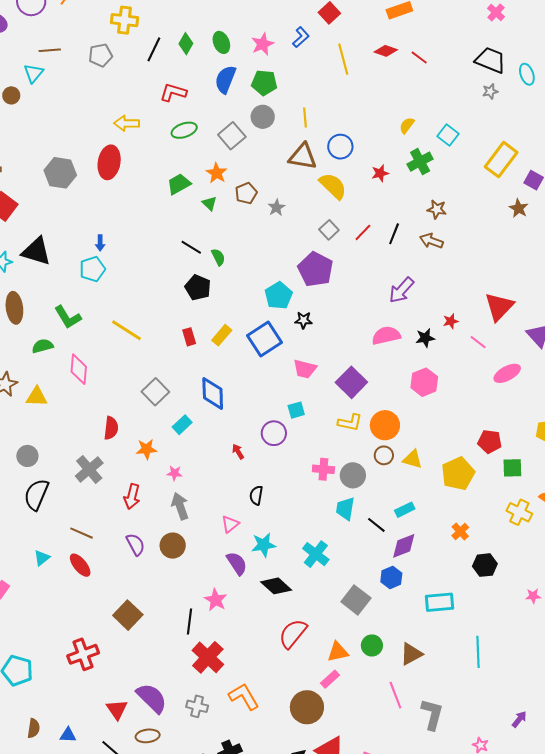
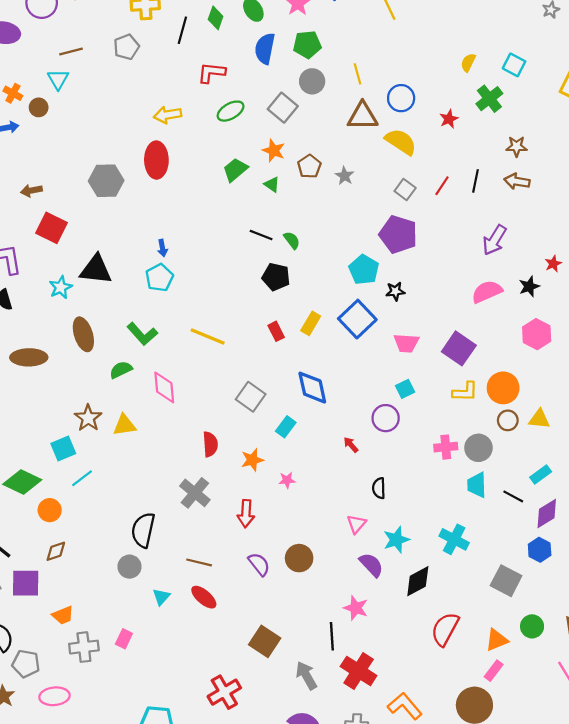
gray circle: (27, 456) -> (129, 567), moved
gray arrow: (180, 506) -> (306, 675), moved
black diamond: (276, 586) -> (418, 581), turned -60

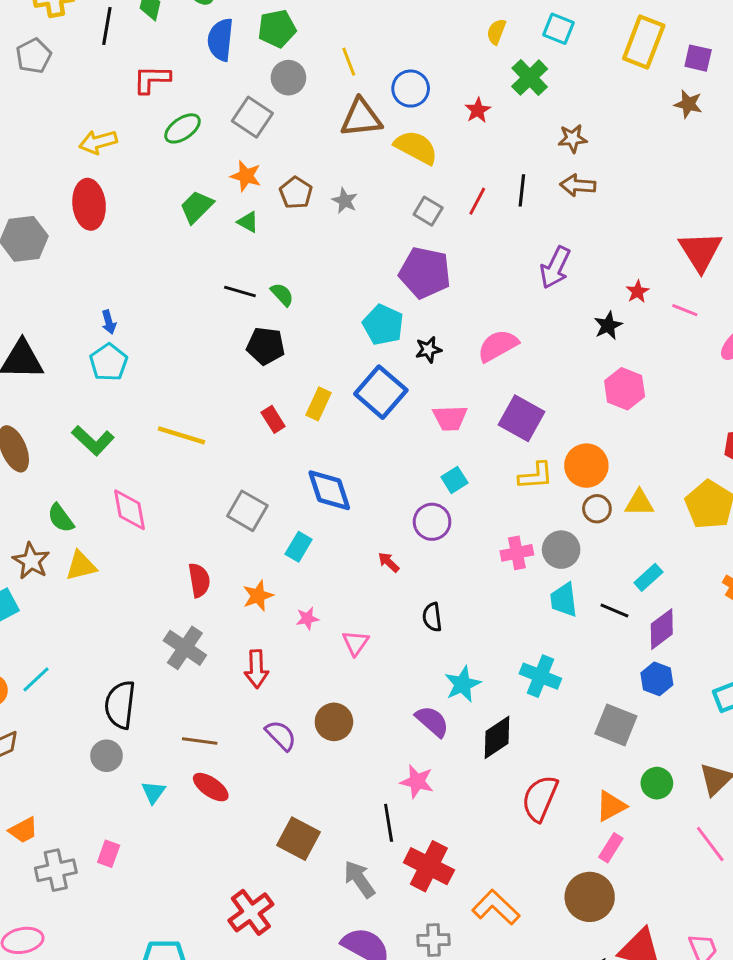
pink semicircle: (487, 292) -> (498, 346), moved
green semicircle: (121, 370) -> (61, 518), moved, turned -95
cyan line: (82, 478) -> (36, 679), moved
pink triangle: (356, 524) -> (355, 643), moved

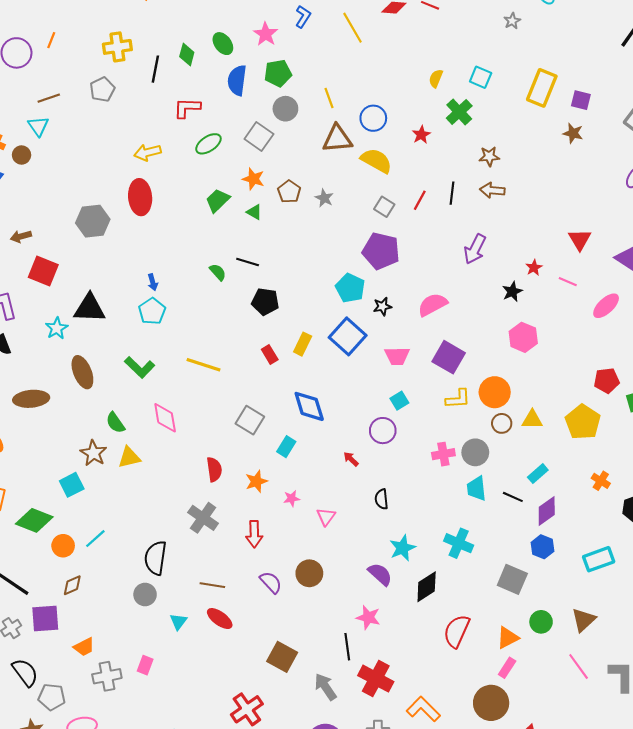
red triangle: (700, 251) -> (580, 239), size x0.7
green semicircle: (282, 294) -> (218, 272), moved

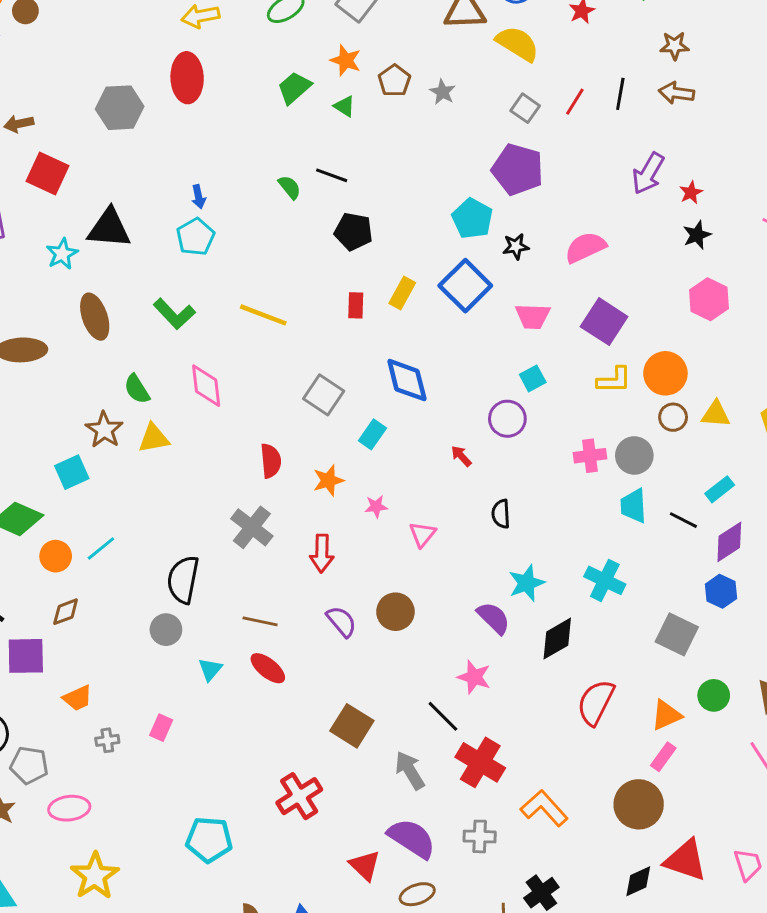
red star: (534, 268) -> (691, 192), moved
red rectangle: (270, 355) -> (356, 305), turned 30
black line: (347, 647) -> (443, 716), turned -40
gray cross: (107, 676) -> (107, 740), size x0.6

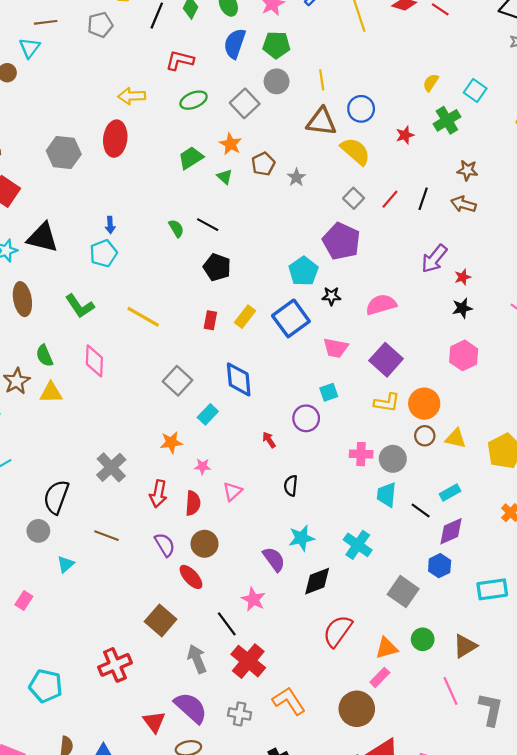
red semicircle: (271, 461) -> (193, 503), moved
red ellipse: (268, 668) -> (191, 577), moved

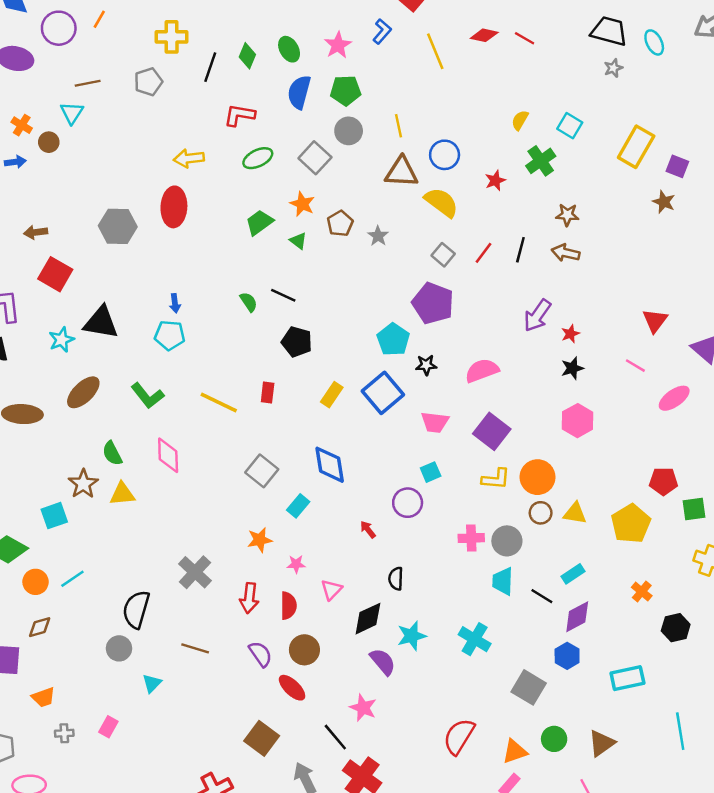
cyan pentagon: (103, 253) -> (170, 335), turned 30
brown ellipse: (22, 299) -> (83, 392), turned 60
red rectangle: (210, 320) -> (268, 393), moved
black diamond: (317, 581) -> (368, 619), moved

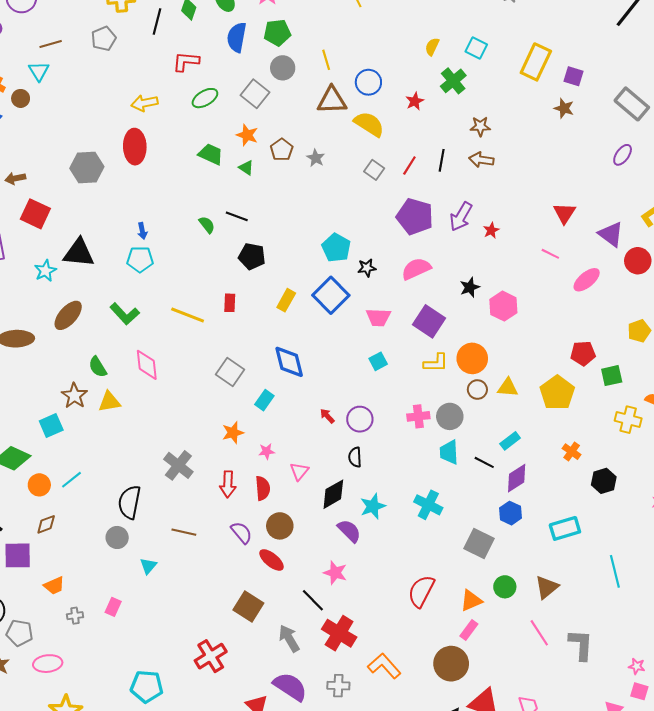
green trapezoid: (259, 222) -> (211, 154), turned 65
purple pentagon: (433, 303) -> (415, 216), moved
black star: (572, 368) -> (470, 287), moved
purple circle: (408, 503) -> (360, 419), moved

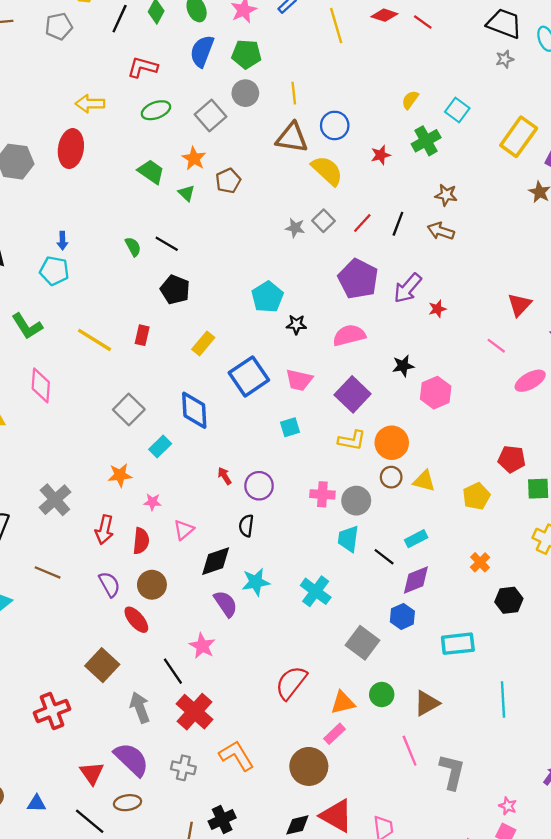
gray star: (316, 158) -> (295, 228), moved, turned -30
blue square: (331, 295) -> (249, 376), moved
yellow pentagon: (557, 393) -> (476, 496), size x0.7

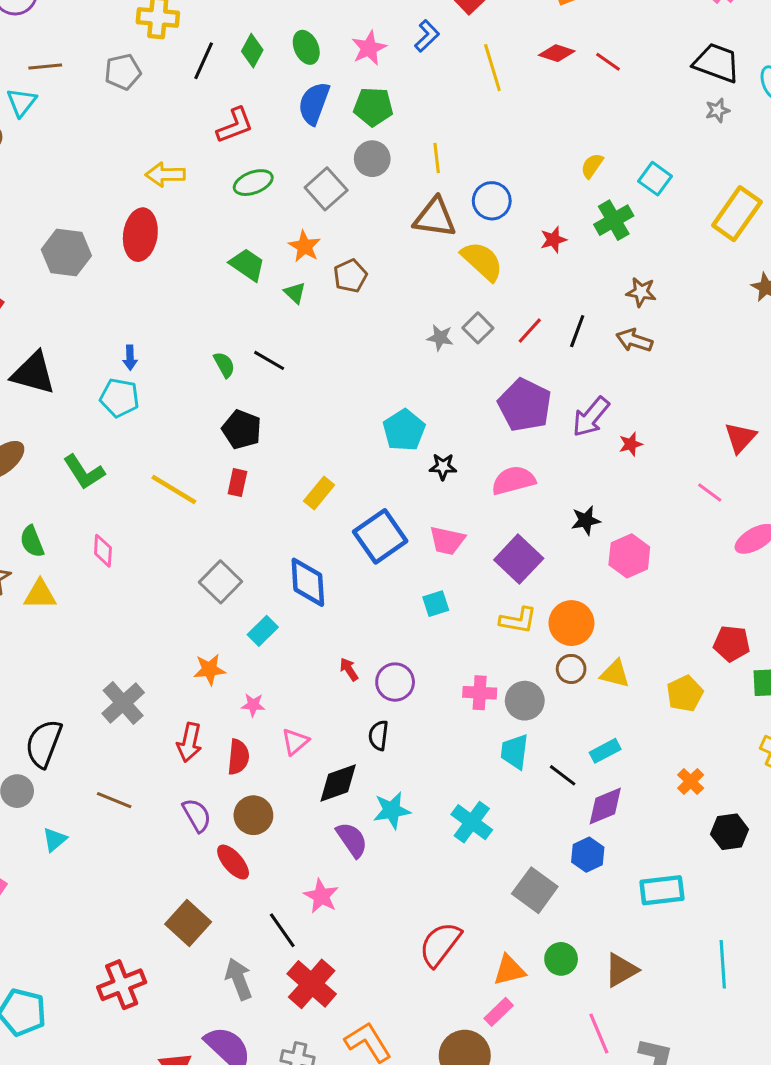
red L-shape: (143, 67) -> (235, 125), turned 144
black pentagon: (175, 290) -> (242, 429), moved
pink diamond: (41, 385) -> (103, 551), size x0.7

